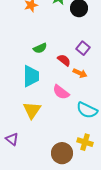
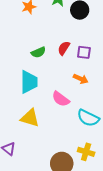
purple square: (83, 48) -> (84, 52), turned -32
red semicircle: (64, 60) -> (64, 48), moved, turned -96
yellow triangle: (32, 110) -> (30, 118), turned -48

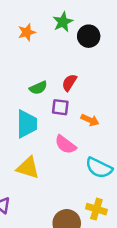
purple square: (84, 52) -> (60, 107), moved

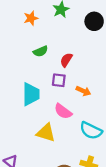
black circle: (89, 36) -> (94, 21), moved
green semicircle: (38, 88) -> (41, 51), moved
yellow triangle: (28, 168) -> (46, 133), moved

